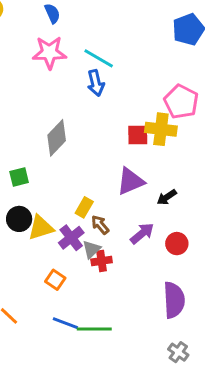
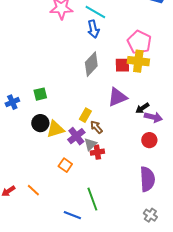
pink pentagon: (181, 102) -> (139, 42), moved
gray diamond: (57, 138) -> (91, 64), moved
purple arrow: (142, 233) -> (153, 117), moved, turned 54
blue line: (65, 323) -> (72, 215), moved
green line: (94, 329) -> (92, 199), turned 70

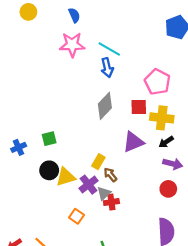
yellow cross: (138, 61) -> (162, 118), moved
black arrow: (142, 108) -> (166, 142), moved

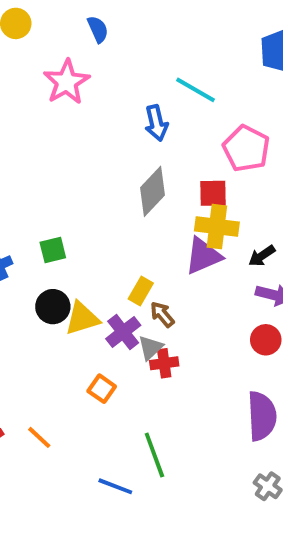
pink star: (72, 45) -> (67, 82), moved, turned -30
cyan line: (109, 49) -> (195, 90), moved
yellow cross: (162, 118) -> (217, 227), moved

